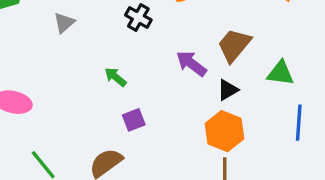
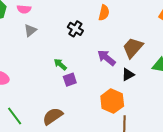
purple square: (134, 120) -> (70, 80), moved
orange hexagon: (225, 131) -> (112, 101), moved

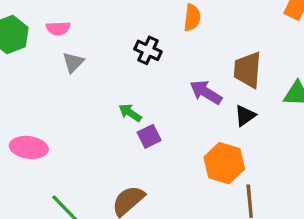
brown trapezoid: (133, 48) -> (248, 70), turned -30

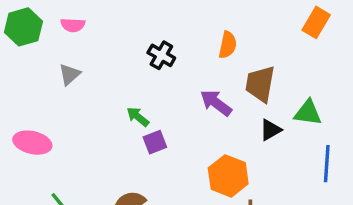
orange semicircle: (192, 18) -> (228, 45), moved
gray triangle: (73, 62) -> (70, 74), moved
black triangle: (245, 116) -> (271, 130), moved

